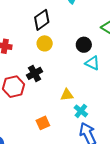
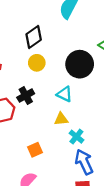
black circle: (84, 45) -> (80, 64), size x1.6
cyan triangle: (92, 63) -> (65, 94), moved

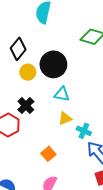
black circle: (80, 64) -> (53, 64), moved

